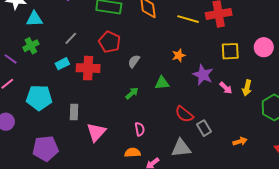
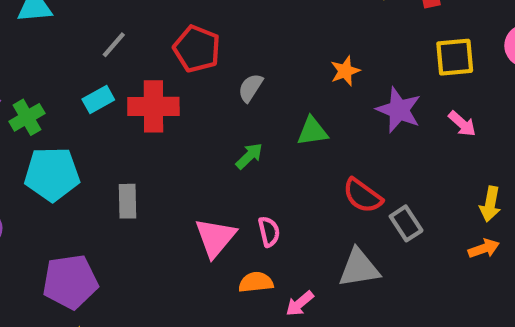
green cross: (31, 46) -> (27, 117), moved
pink arrow: (226, 88) -> (462, 124), moved
yellow arrow: (247, 88) -> (490, 204), moved
pink triangle: (96, 132) -> (215, 238), moved

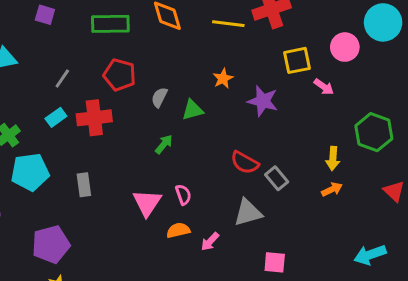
pink arrow: (462, 124) -> (324, 87), moved
green triangle: (312, 131) -> (193, 110), moved

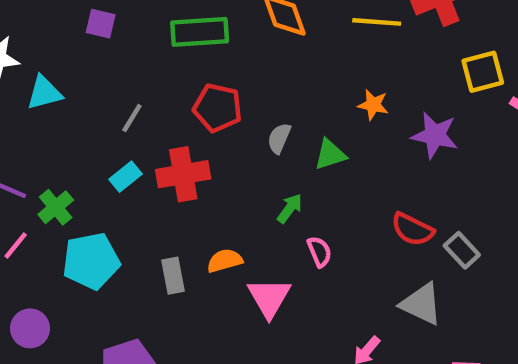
orange star: (223, 78) -> (373, 105), turned -30
pink semicircle: (183, 195) -> (319, 252), moved
gray triangle: (248, 213) -> (421, 304), turned 44
orange semicircle: (178, 230) -> (225, 261), moved

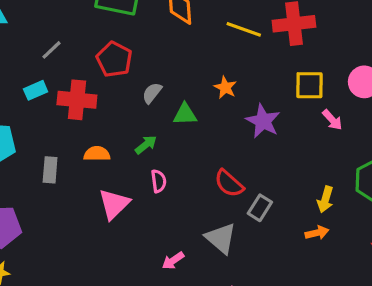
gray rectangle: (462, 250) -> (260, 208), turned 60
orange semicircle: (225, 261) -> (97, 154), moved

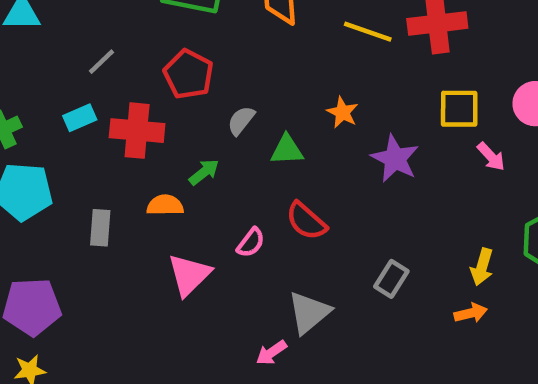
green arrow: (146, 145) -> (204, 172), moved
pink semicircle: (159, 181) -> (251, 243), turned 45
red semicircle: (229, 183) -> (306, 221), moved
gray triangle: (221, 238) -> (309, 313), moved, turned 40

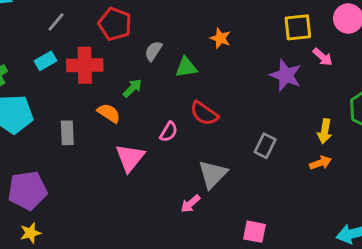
purple star: (395, 159) -> (286, 75), moved
orange semicircle: (165, 205) -> (109, 113), turned 40

